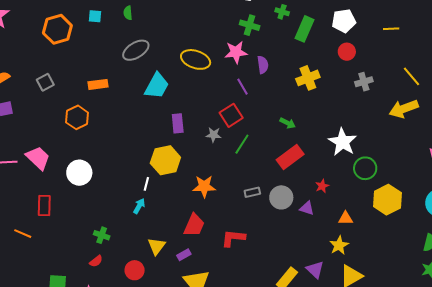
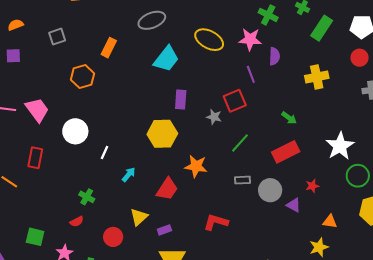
orange rectangle: (98, 84) -> (109, 48), turned -66
green line: (242, 144) -> (240, 143), moved
white line: (146, 184) -> (104, 153), moved
red trapezoid: (194, 225) -> (167, 189), moved

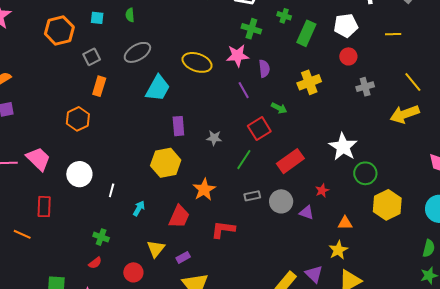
gray square: (57, 37) -> (92, 57), moved
red square: (235, 101) -> (259, 129), moved
green arrow: (289, 118) -> (279, 108), moved
orange star: (196, 166) -> (204, 189), turned -30
red L-shape: (216, 222) -> (223, 230), moved

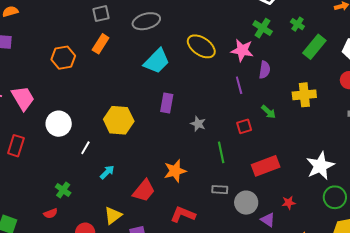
orange hexagon: (78, 119) -> (63, 58), moved
red square: (259, 129) -> (244, 126), size x0.7
green line: (244, 160) -> (221, 152), turned -60
yellow hexagon: (166, 163) -> (119, 120), moved

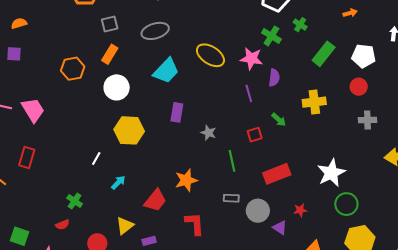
green cross: (297, 24) -> (300, 25), moved
white circle: (59, 124) -> (117, 87), moved
red L-shape: (183, 214) -> (195, 224), turned 65

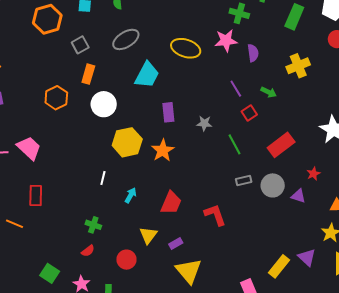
purple line: (249, 94) -> (236, 89), moved
orange star: (186, 180) -> (163, 150), moved
green square: (20, 236) -> (50, 273), turned 30

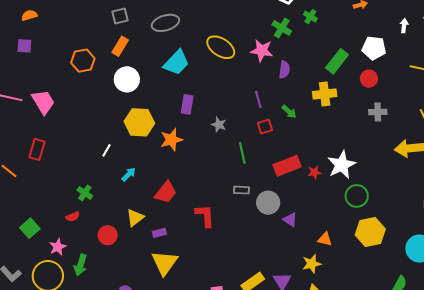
green rectangle: (294, 17) -> (337, 61), moved
red star: (313, 174) -> (314, 172), moved

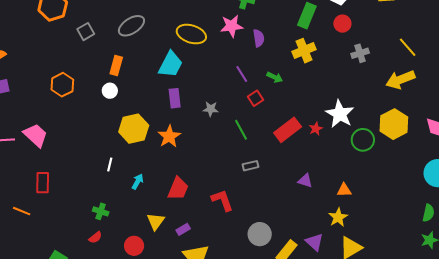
orange rectangle: (120, 46) -> (116, 65), moved
cyan trapezoid: (176, 63) -> (171, 64), moved
white circle: (127, 79) -> (110, 91), size x0.6
gray circle: (268, 203) -> (260, 234), moved
yellow hexagon: (370, 232) -> (394, 124), moved

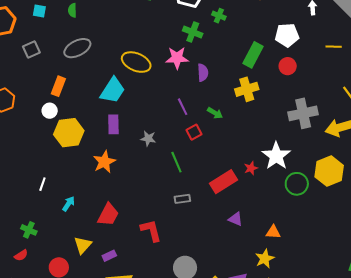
gray cross: (360, 53) -> (303, 113), moved, size x1.6
yellow hexagon: (134, 129) -> (69, 133), moved
red rectangle: (288, 130) -> (224, 182), moved

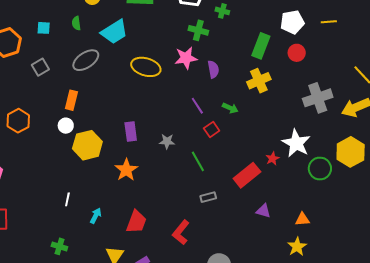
yellow line: (334, 47) -> (329, 22), moved
cyan trapezoid: (113, 90) -> (114, 32), moved, turned 32
red L-shape: (151, 230) -> (181, 232), turned -120

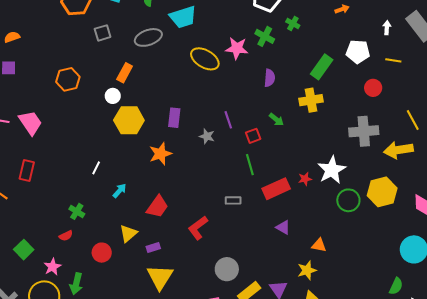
red circle: (297, 53) -> (373, 88), moved
pink star: (186, 58) -> (237, 48), moved
purple line: (197, 106) -> (228, 120), moved
green line: (198, 161) -> (250, 165), moved

